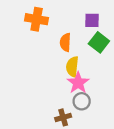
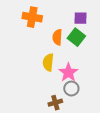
green square: (99, 42) -> (76, 37), moved
yellow semicircle: (72, 67) -> (48, 62), moved

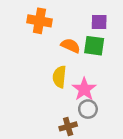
orange semicircle: (57, 37) -> (71, 46), turned 112
green square: (76, 37) -> (94, 46), turned -30

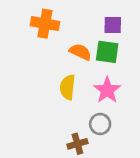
pink star: (84, 89) -> (107, 90), moved

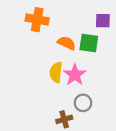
purple square: (113, 25) -> (103, 21), moved
pink star: (107, 90) -> (75, 75), moved

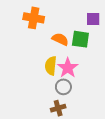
gray circle: (83, 103) -> (63, 87), moved

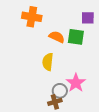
pink star: (68, 68) -> (76, 83), moved
gray circle: (63, 87) -> (60, 91), moved

